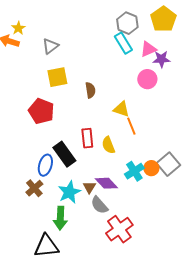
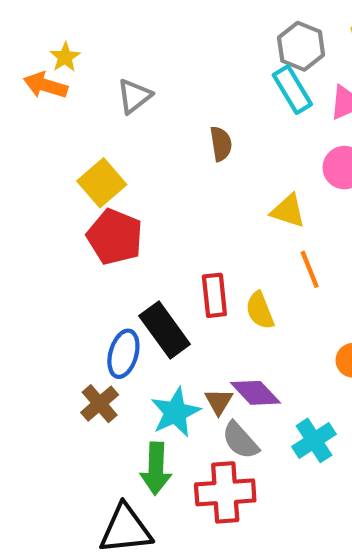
yellow square: (57, 77) -> (102, 183), moved, turned -30
brown semicircle: (90, 90) -> (221, 144), moved
yellow triangle: (121, 109) -> (288, 211), moved
cyan cross: (134, 171) -> (314, 440), moved
red cross: (119, 229) -> (225, 492), moved, turned 32

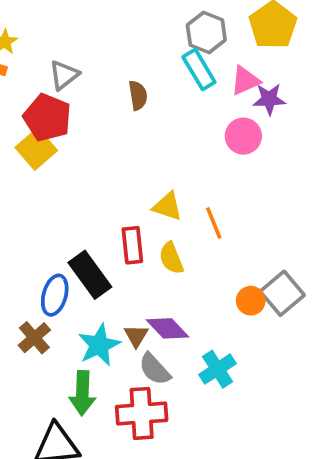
brown semicircle: (221, 144) -> (138, 95), moved
yellow triangle: (288, 211) -> (168, 206), moved
red pentagon: (115, 237) -> (47, 118), moved

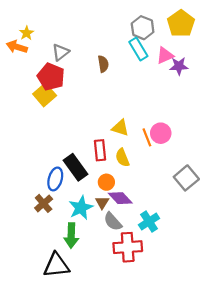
pink circle: (243, 136) -> (161, 133), moved
orange circle: (251, 301) -> (106, 182), moved
red cross: (142, 413) -> (128, 247), moved

